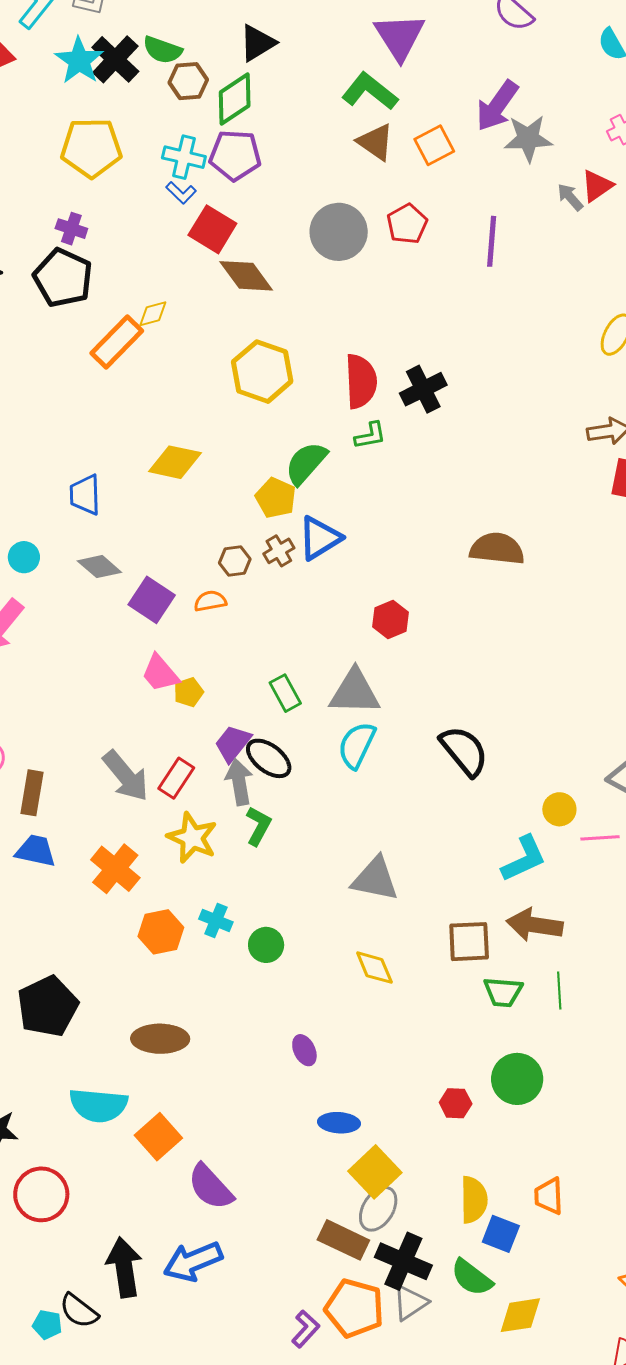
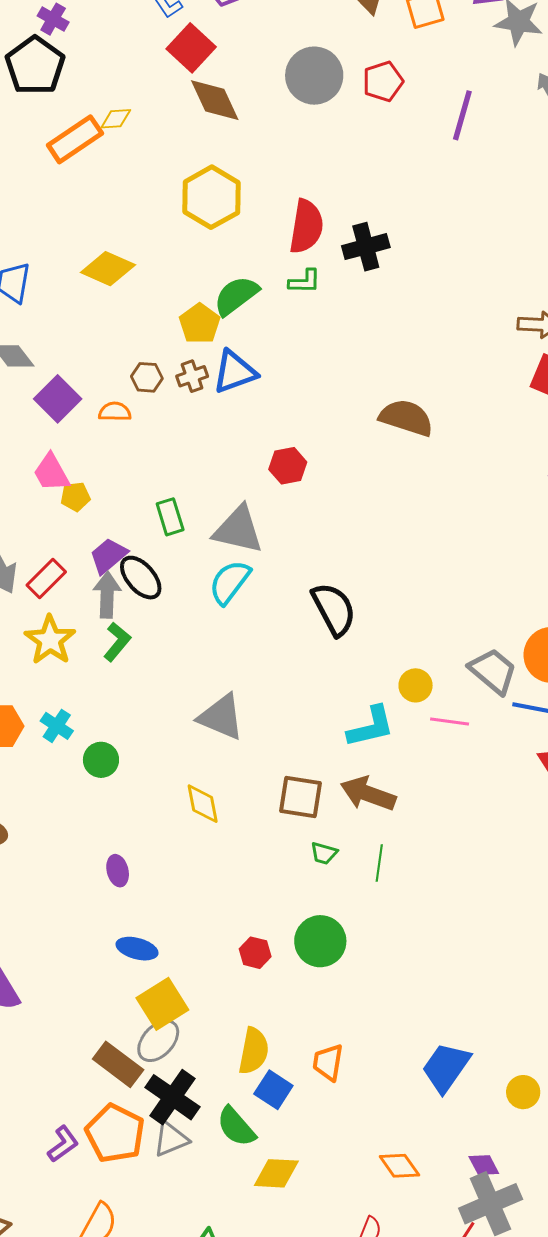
green trapezoid: (503, 992) -> (324, 853), size x0.7

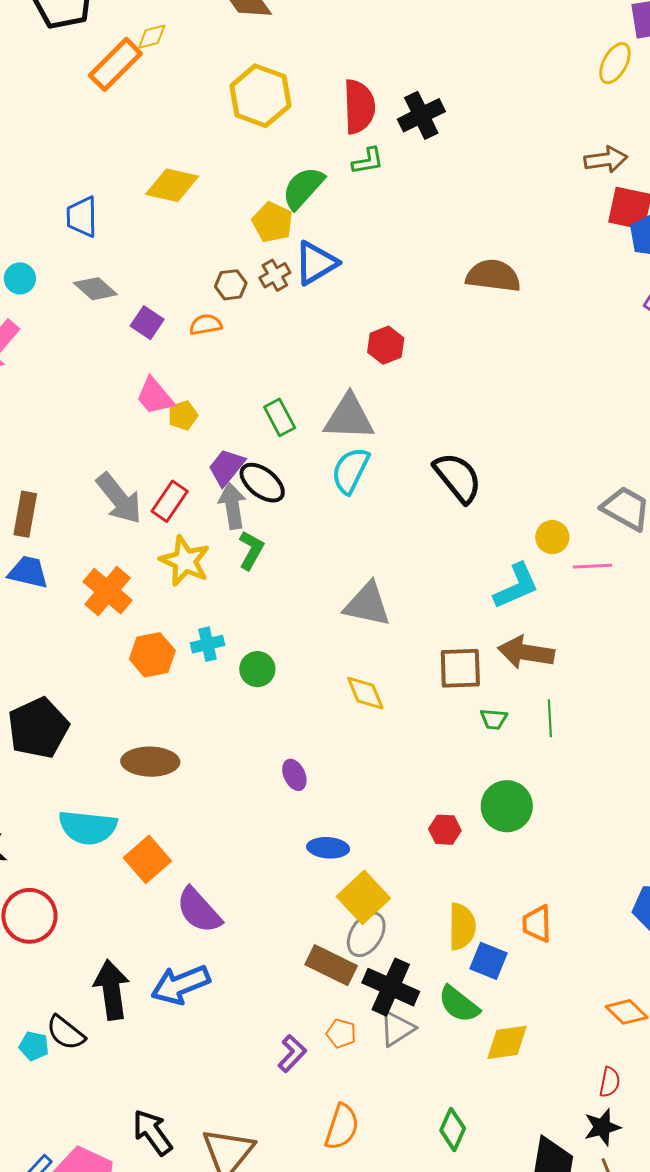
purple square: (58, 399) -> (147, 323), size x0.7
cyan cross: (57, 726) -> (208, 644), turned -36
orange pentagon: (115, 1133) -> (341, 1033), size x0.5

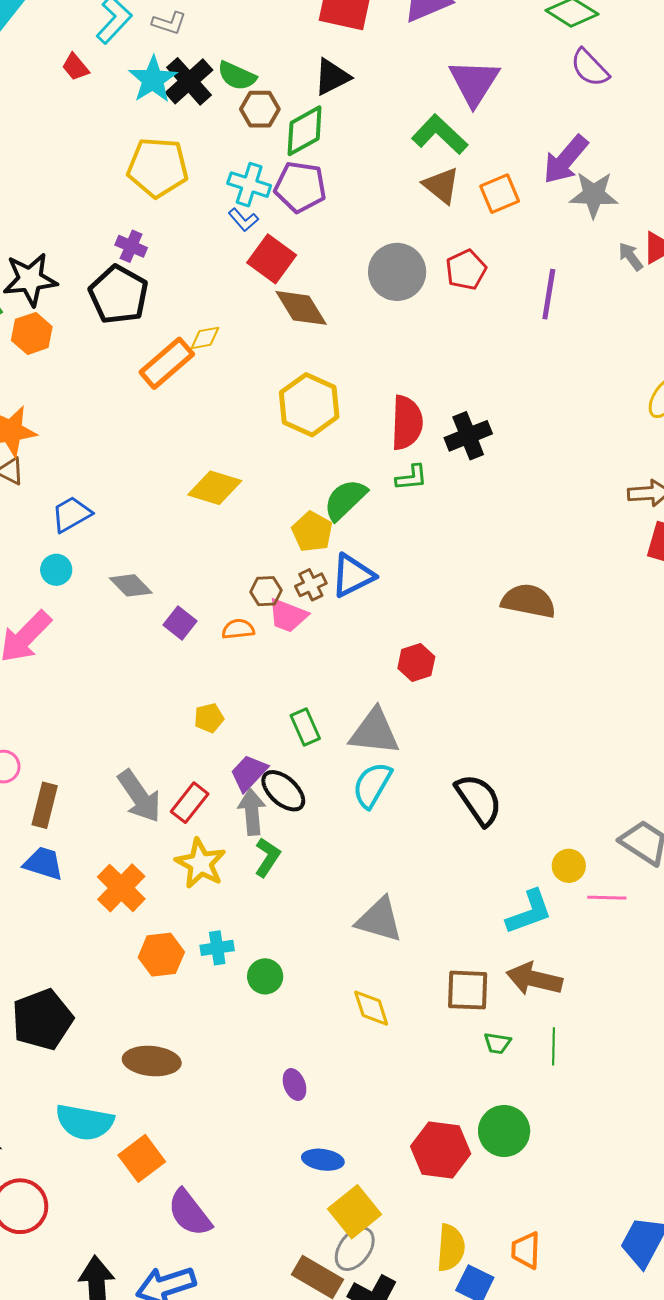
blue trapezoid: (82, 217) -> (71, 514), moved, turned 57
pink trapezoid: (155, 396) -> (288, 616), moved, turned -33
red hexagon: (445, 830) -> (441, 1150), size x1.8

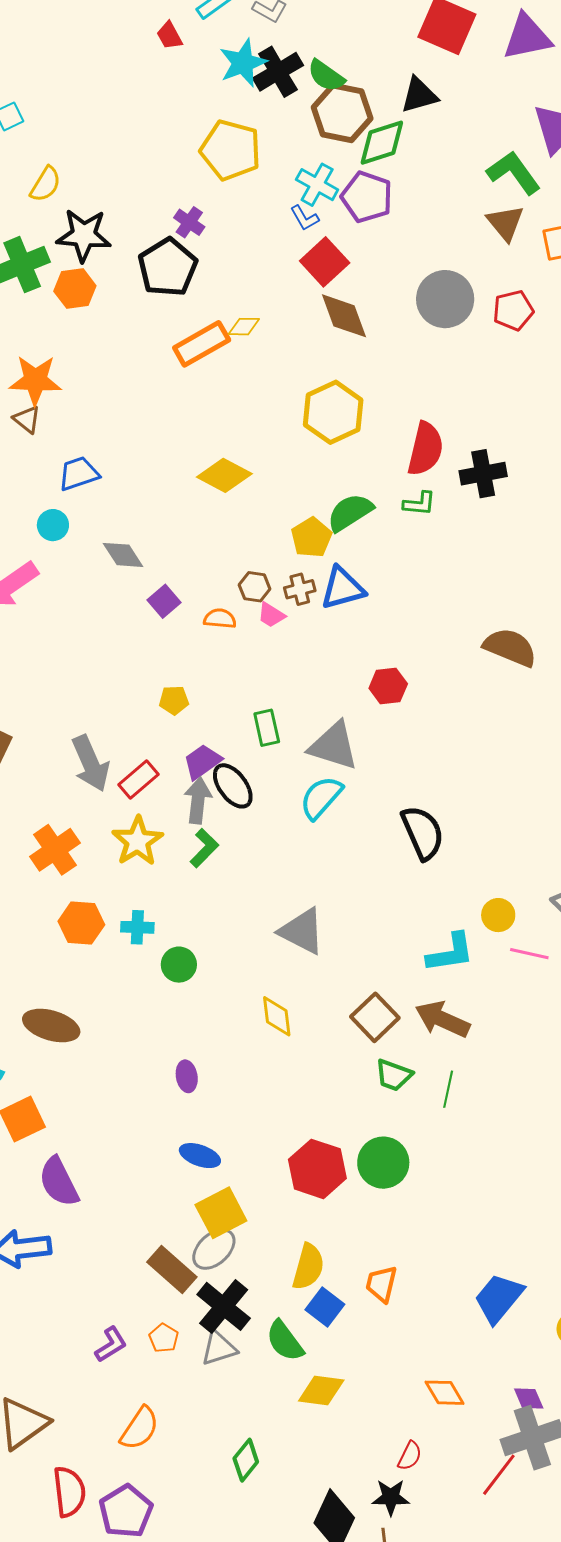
brown hexagon: (260, 109) -> (342, 113), size x1.5
pink trapezoid: (288, 616) -> (271, 615), size x0.7
brown square: (468, 990) -> (375, 1017), turned 33
green trapezoid: (497, 1043) -> (394, 1075), size x1.4

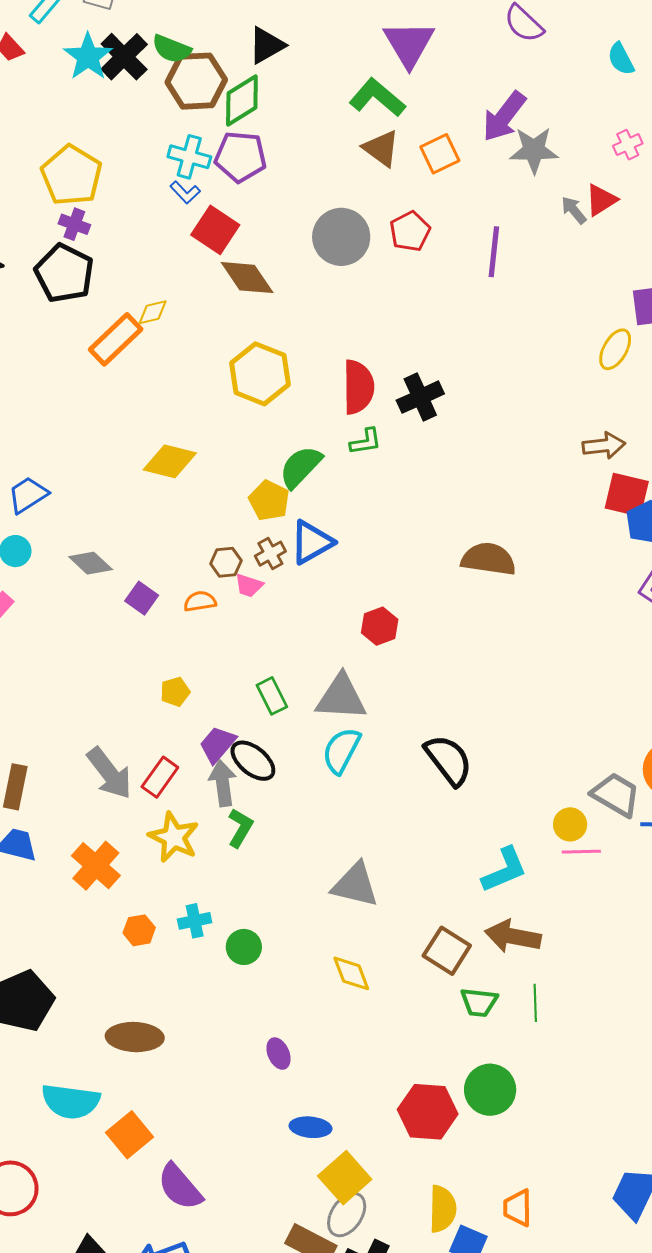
yellow pentagon: (231, 150) -> (71, 175), moved, turned 30
yellow circle: (498, 915) -> (570, 824), moved
orange hexagon: (81, 923) -> (139, 930), size x0.7

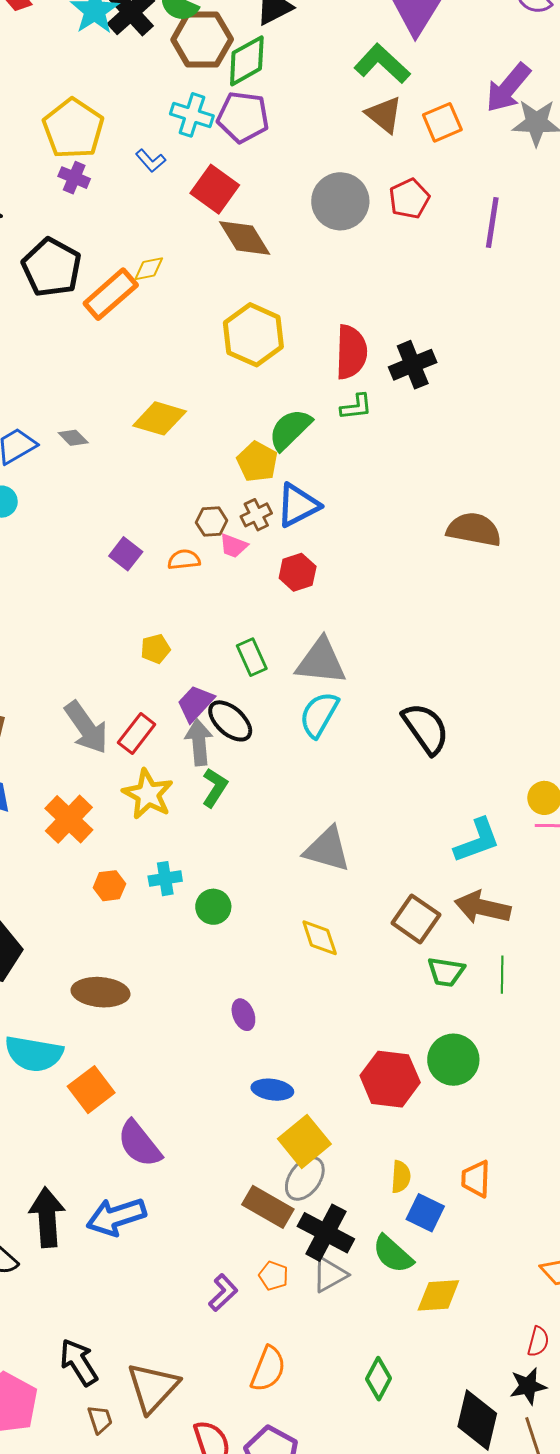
blue L-shape: (185, 192) -> (151, 161), moved
black pentagon: (64, 273) -> (52, 267), moved
gray diamond: (91, 563) -> (73, 438), moved, size x0.7
red hexagon: (380, 626) -> (298, 572), moved
yellow semicircle: (442, 1209) -> (401, 1177), size x0.7

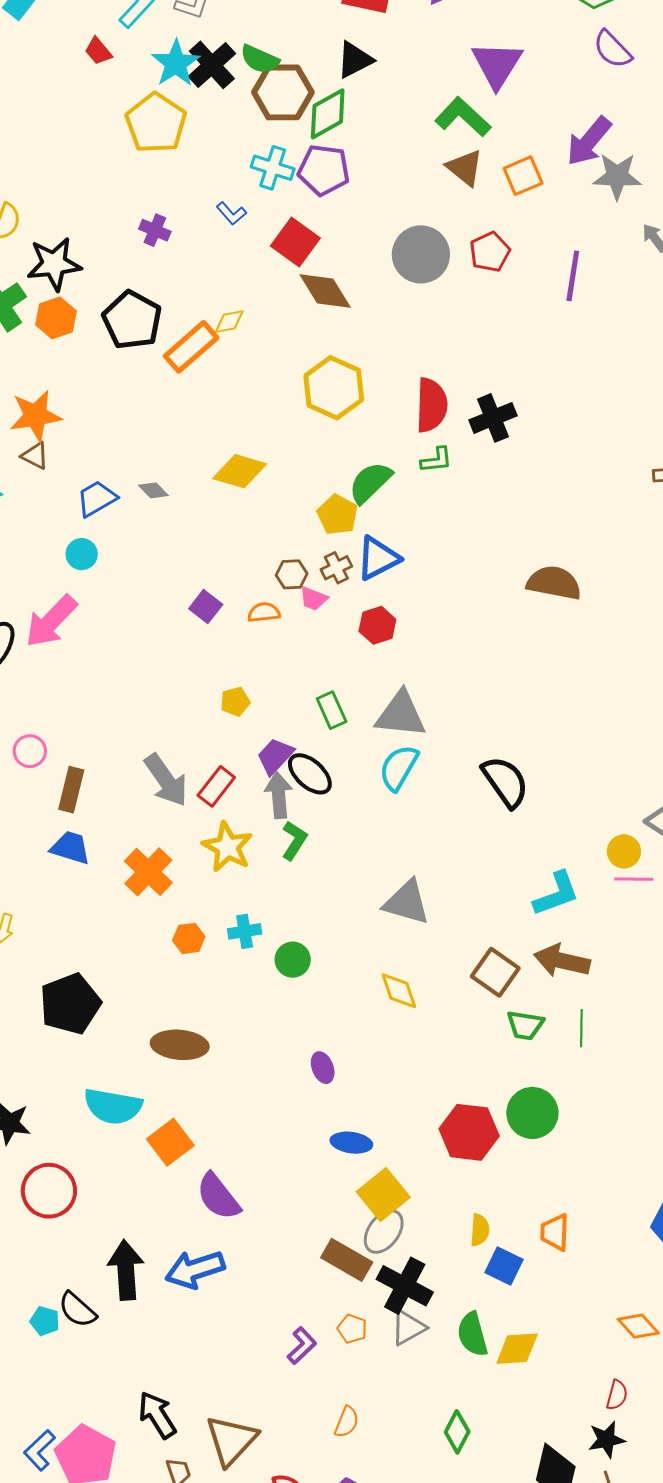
yellow pentagon: (73, 129) -> (156, 123), moved
green semicircle: (393, 1254) -> (473, 1334), moved, turned 33
orange semicircle: (268, 1369) -> (347, 1422), size x0.7

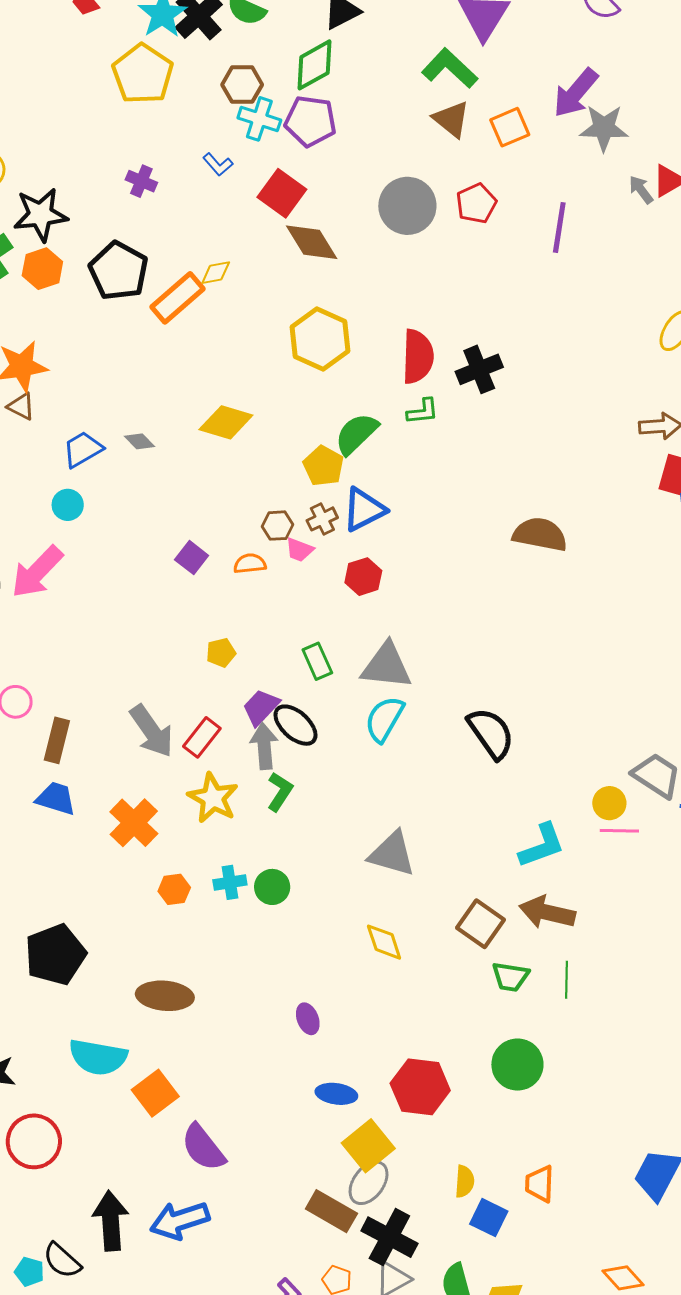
brown hexagon: (283, 92) -> (242, 85), moved, size x0.7
green circle: (293, 960) -> (272, 887), moved
red hexagon: (469, 1132) -> (420, 1087), moved

